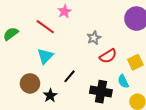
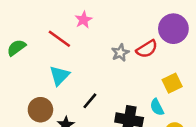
red semicircle: (108, 56) -> (147, 49), moved

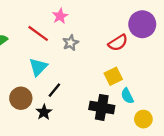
gray star: (120, 53) -> (71, 43), moved
yellow square: (172, 83) -> (113, 76), moved
black line: (90, 101) -> (54, 90), moved

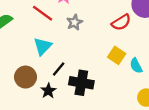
yellow square: (113, 76) -> (117, 55), turned -30
cyan semicircle: (127, 96) -> (136, 66), moved
black cross: (102, 107) -> (81, 83), moved

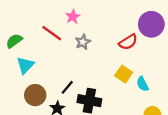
cyan triangle: (43, 46) -> (25, 65), moved

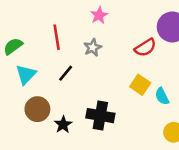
pink star: (73, 17) -> (99, 15), moved
red line: (52, 33) -> (57, 37), turned 45
black line: (67, 87) -> (66, 73), moved

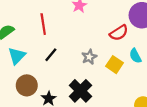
gray star: (93, 48) -> (89, 57), moved
cyan semicircle: (162, 96) -> (135, 56), moved
black cross: (100, 116) -> (80, 91), turned 35

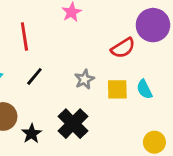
cyan semicircle: (135, 56) -> (144, 89), moved
yellow square: (114, 65) -> (117, 89), turned -35

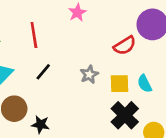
black cross: (73, 124) -> (125, 115), moved
black star: (32, 134) -> (41, 124), turned -30

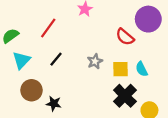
red line: (34, 35) -> (48, 28), turned 45
red semicircle: (125, 46) -> (125, 37), turned 72

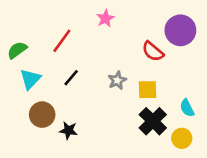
cyan semicircle: (142, 69) -> (187, 108), moved

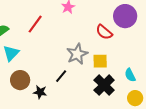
black line: (71, 78) -> (61, 76), moved
gray star: (117, 80) -> (77, 54), size x1.5
yellow circle: (182, 138) -> (135, 98), moved

